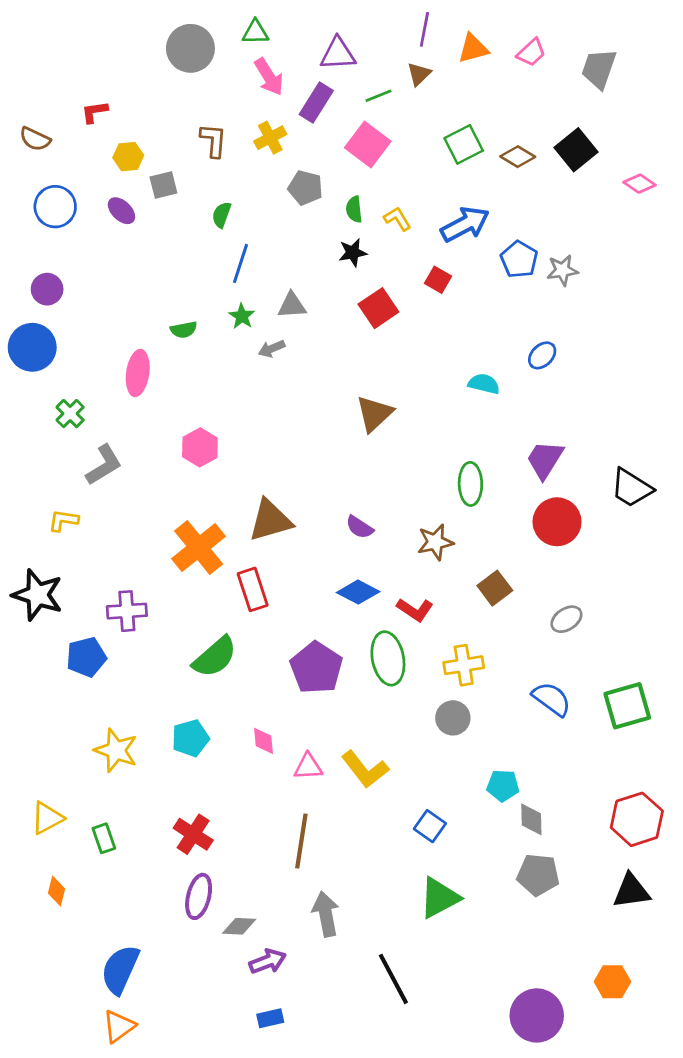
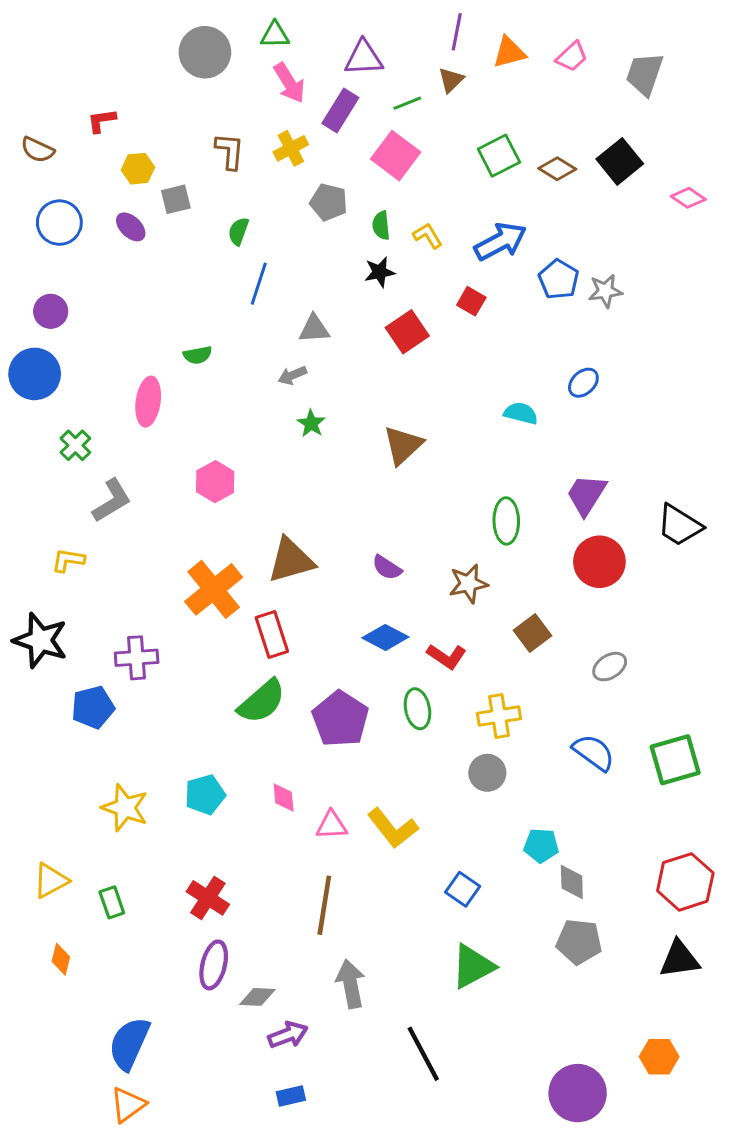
green star: (242, 316) -> (311, 423), moved
green semicircle: (215, 657) -> (262, 701), moved
green ellipse: (388, 658) -> (417, 709), size x0.7

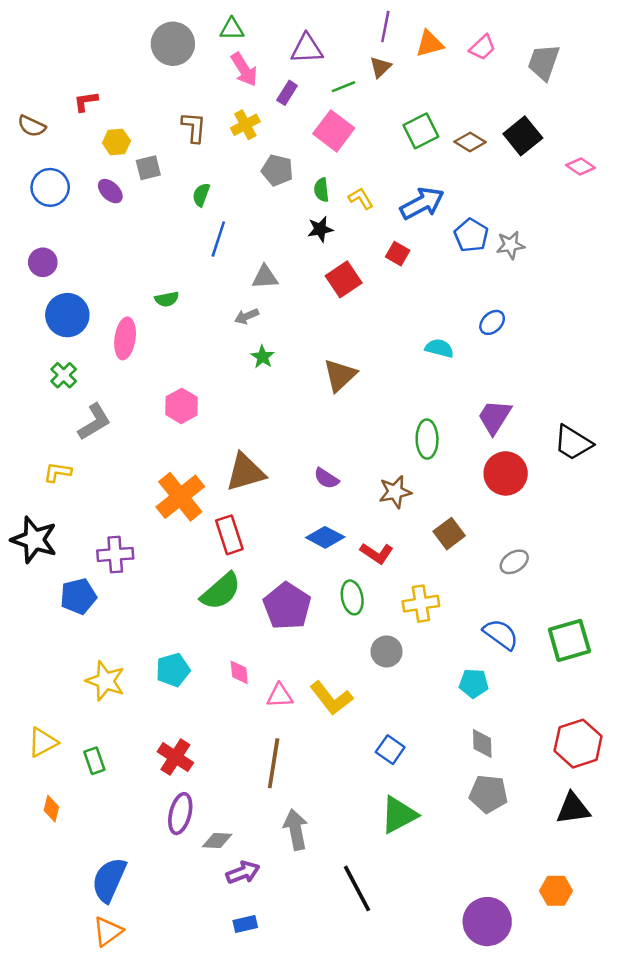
purple rectangle: (340, 110) -> (287, 93), size x0.7
blue circle: (35, 374) -> (67, 315), moved
gray circle: (487, 773) -> (387, 651), moved
cyan pentagon: (541, 846) -> (474, 683), moved

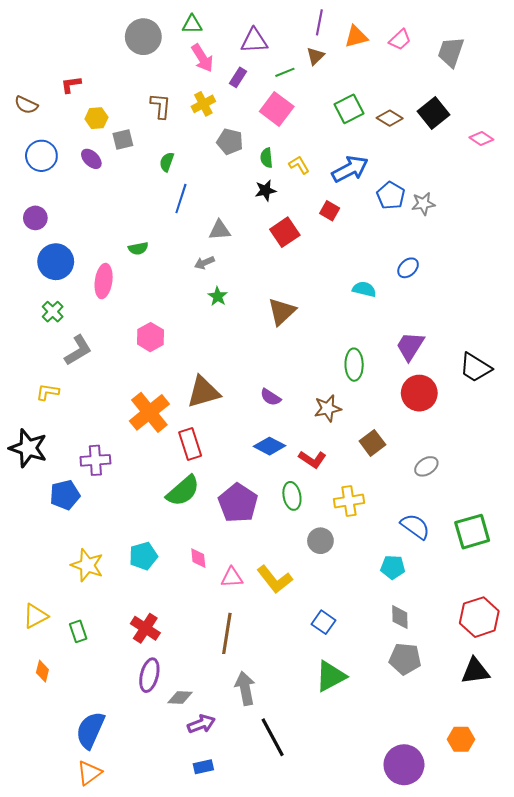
black line: (357, 888) -> (273, 737), moved

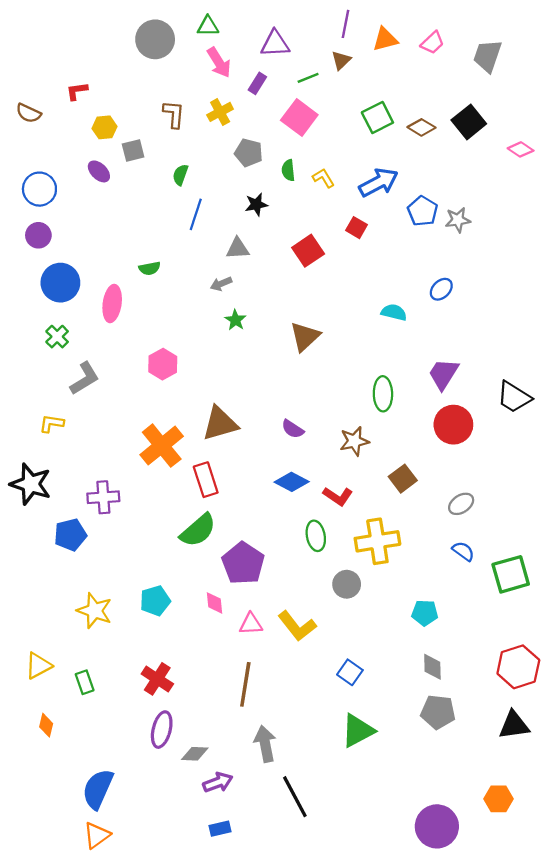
blue circle: (41, 156) -> (39, 189), moved
black star: (265, 190) -> (256, 204), moved
yellow cross: (349, 501) -> (377, 541), size x1.4
purple pentagon: (238, 503) -> (243, 563), moved
blue semicircle: (415, 526) -> (463, 551), moved, size x0.7

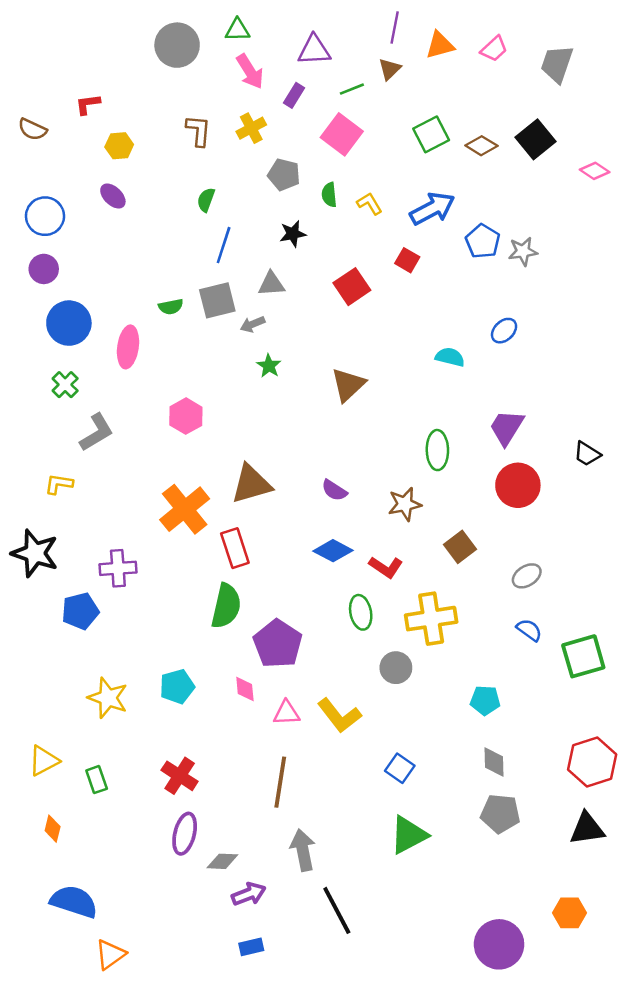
gray square: (133, 151) -> (217, 300), moved, size x1.4
black trapezoid: (514, 397) -> (587, 454), size x0.7
green semicircle: (198, 530) -> (226, 606), turned -36
blue semicircle: (98, 789) -> (74, 902), moved, turned 84

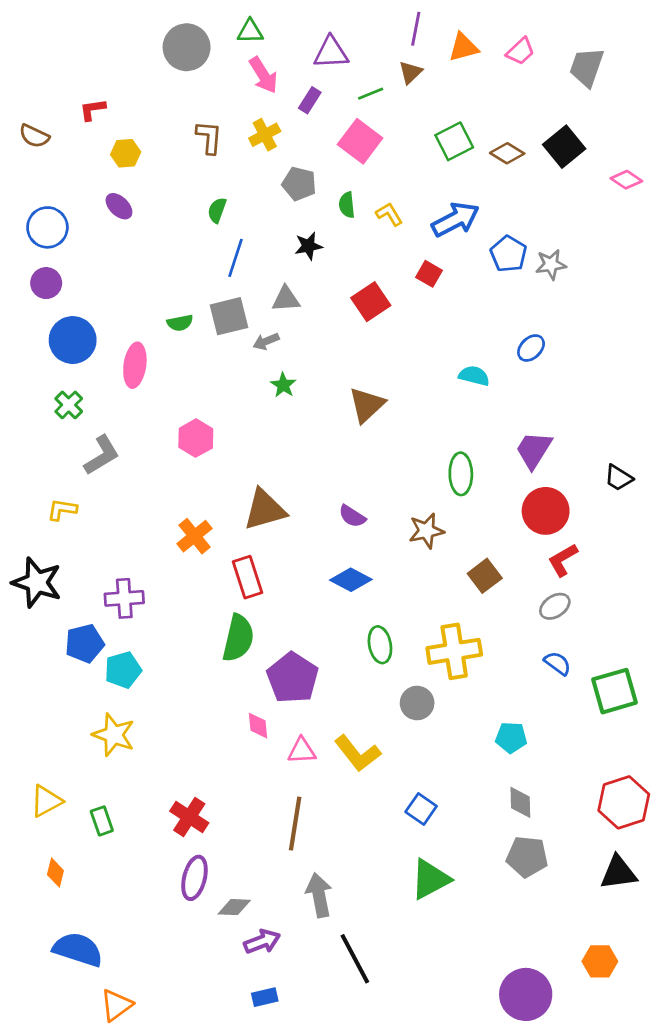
orange cross: (185, 509) -> (195, 536), size x0.7
red L-shape: (386, 567) -> (563, 560), moved, turned 116
cyan pentagon: (177, 687) -> (123, 670), moved

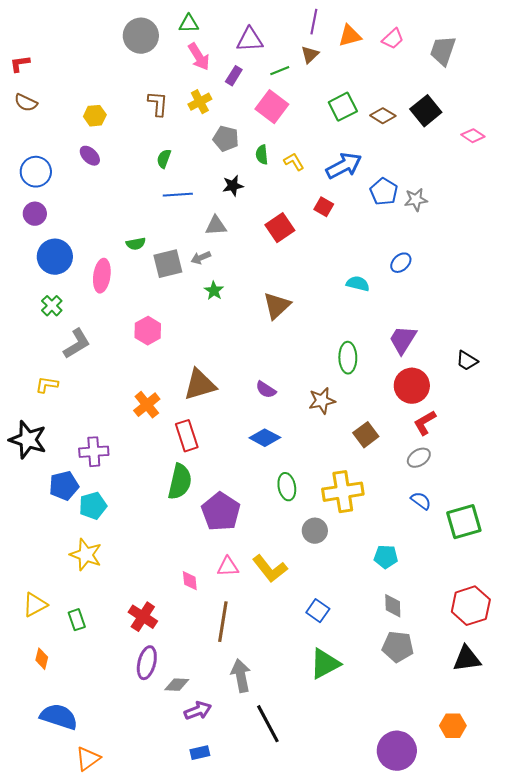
red L-shape: (92, 110) -> (20, 64), moved
blue line: (236, 258) -> (178, 195), turned 68
gray square: (229, 316) -> (168, 264), moved
pink diamond: (258, 726) -> (190, 581), moved

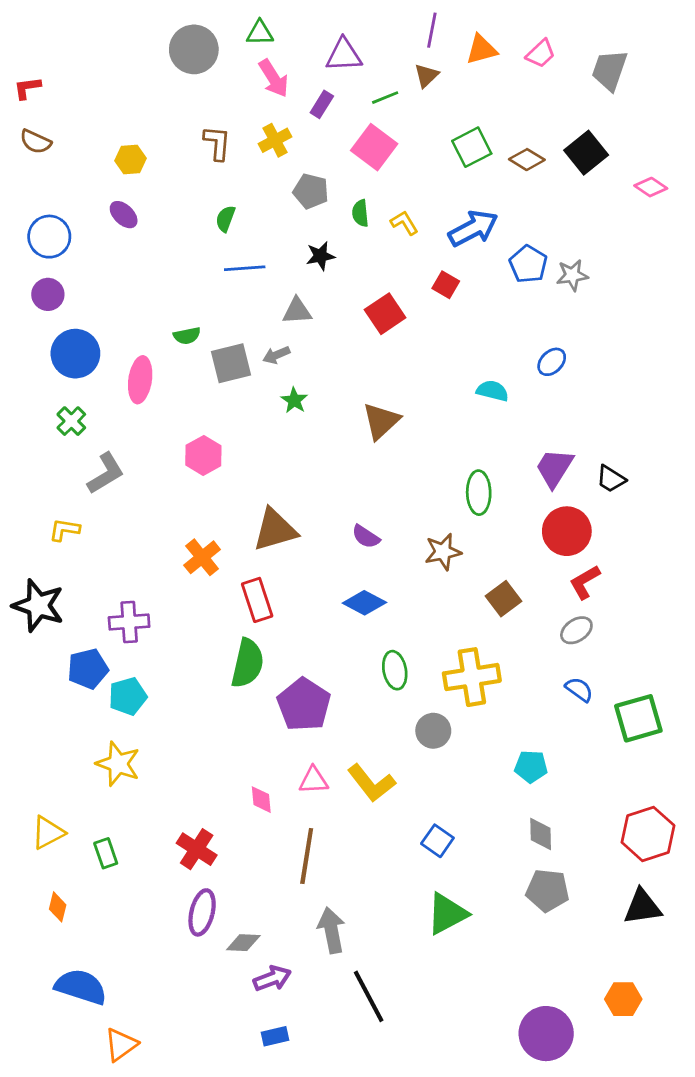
black trapezoid: (467, 361) -> (611, 479), moved

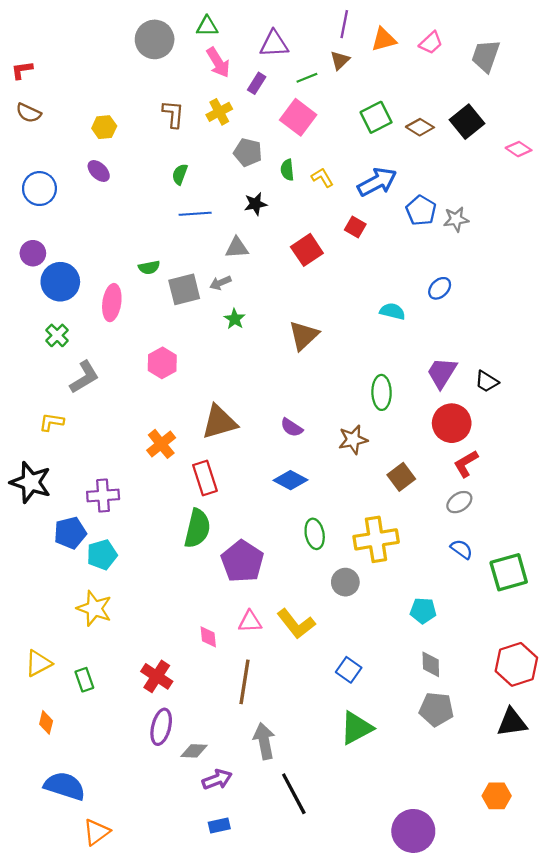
purple circle: (48, 294) -> (33, 253), moved
purple circle: (546, 1034) -> (413, 831), moved

